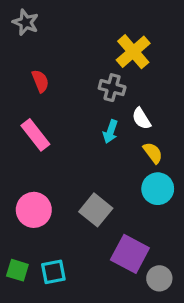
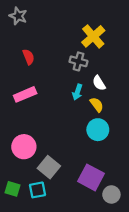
pink rectangle: (35, 135) -> (25, 94), turned -75
yellow semicircle: (153, 153) -> (97, 105), moved
cyan circle: (158, 189) -> (98, 130), moved
gray square: (96, 210) -> (49, 167), moved

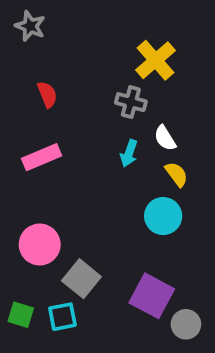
yellow semicircle: (97, 105) -> (176, 174), moved

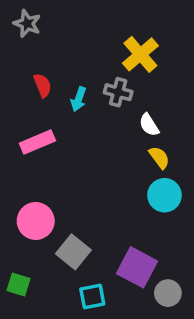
cyan arrow: (129, 153) -> (79, 99), moved
cyan circle: (163, 216) -> (164, 195), moved
cyan square: (62, 317) -> (92, 297), moved

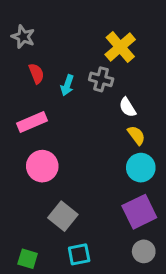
gray star: (27, 24) -> (23, 37), moved
pink circle: (36, 221) -> (42, 166), moved
purple square: (137, 267) -> (139, 212), moved, turned 36
green square: (19, 284) -> (28, 259), moved

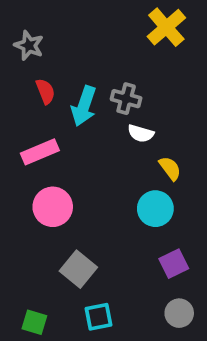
yellow cross: (120, 47) -> (166, 27), moved
cyan arrow: (67, 85) -> (84, 106), size x1.5
white semicircle: (128, 107) -> (141, 133), moved, turned -42
cyan circle: (141, 168) -> (155, 209), moved
purple square: (139, 212) -> (174, 264), size x0.7

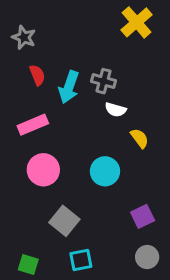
cyan circle: (155, 209) -> (105, 171), moved

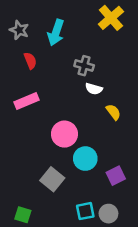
cyan arrow: (69, 87) -> (56, 33), moved
pink circle: (43, 170) -> (64, 134), moved
cyan circle: (105, 171) -> (85, 159), moved
gray circle: (147, 257) -> (108, 214), moved
cyan square: (81, 260) -> (85, 211), moved

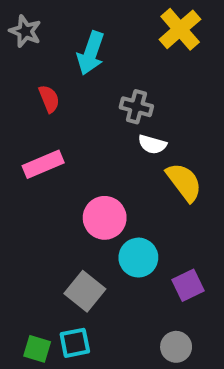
gray star: (19, 30) -> (25, 31), moved
yellow semicircle: (113, 112) -> (184, 182), size x1.5
cyan square: (85, 211) -> (75, 343), moved

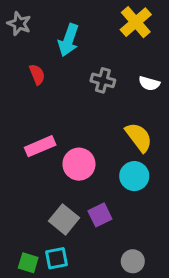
white semicircle: (152, 144) -> (149, 83), moved
pink rectangle: (43, 164) -> (40, 146), moved
cyan circle: (138, 258) -> (134, 176), moved
purple square: (188, 285) -> (100, 215), moved

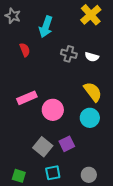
white semicircle: (149, 83) -> (92, 57), moved
cyan square: (57, 258) -> (53, 173), moved

